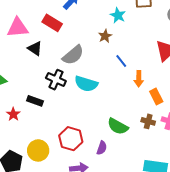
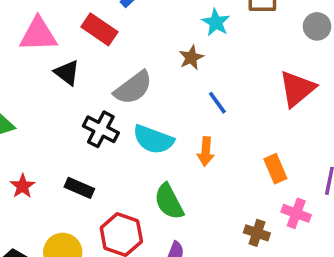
orange arrow: (139, 79) -> (206, 151), moved
black rectangle: (35, 101) -> (79, 188), moved
brown cross: (148, 121) -> (257, 233), moved
green semicircle: (118, 126) -> (169, 202), moved, turned 30

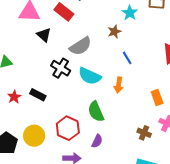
black rectangle: (79, 188) -> (38, 95), moved

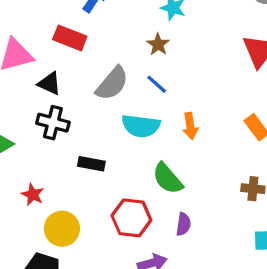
blue line: (127, 58) -> (157, 84), moved
black cross: (61, 68) -> (53, 123), moved
black rectangle: (38, 95) -> (91, 164), moved
yellow circle: (34, 136) -> (62, 229), moved

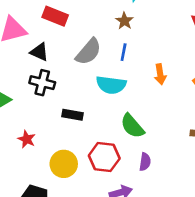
blue line: (157, 84) -> (124, 52), turned 60
orange arrow: (190, 126) -> (160, 74), moved
yellow circle: (62, 229) -> (64, 164), moved

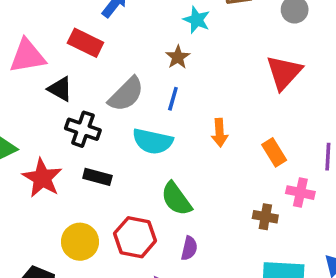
black cross: (42, 83) -> (83, 129), moved
red star: (27, 139) -> (42, 178), moved, size x1.6

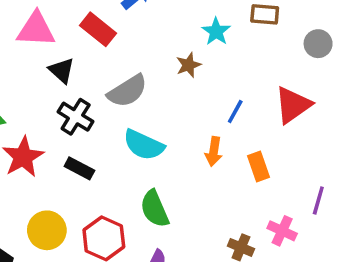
blue line: (173, 99) -> (235, 111), moved
orange rectangle: (274, 152) -> (259, 167), moved

